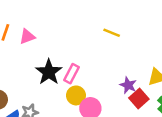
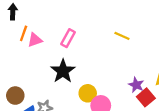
pink triangle: (27, 37) -> (35, 40), moved
pink rectangle: (71, 74) -> (68, 38), moved

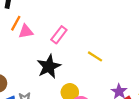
yellow line: (122, 36) -> (95, 56), moved

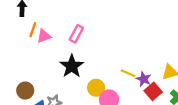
yellow line: (95, 56) -> (128, 73), moved

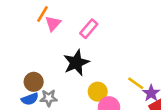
pink triangle: (44, 36) -> (53, 23), turned -40
brown circle: (25, 91) -> (34, 82), moved

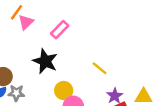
black star: (76, 63) -> (45, 61), turned -30
yellow line: (136, 83) -> (100, 68), moved

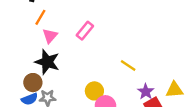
pink triangle: (26, 22) -> (50, 36), moved
black star: (45, 61) -> (47, 62), moved

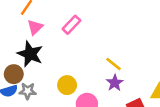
yellow circle: (94, 91) -> (67, 85), moved
purple star: (146, 92) -> (115, 83), moved

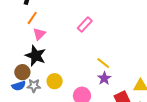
pink rectangle: (71, 25) -> (85, 25), moved
yellow circle: (67, 85) -> (55, 81), moved

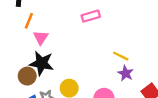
pink rectangle: (85, 25) -> (91, 16), turned 42
brown circle: (22, 72) -> (27, 76), moved

